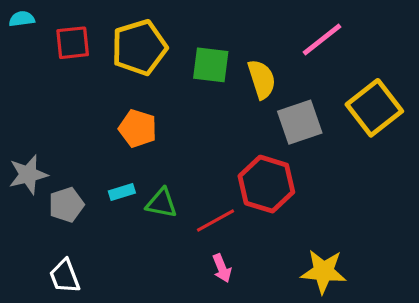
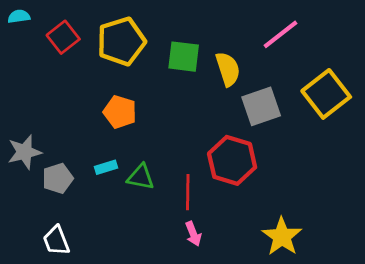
red square: (73, 43) -> (63, 37), turned -32
red line: (216, 221) -> (188, 192), turned -60
yellow star: (324, 271) -> (282, 236), turned 30

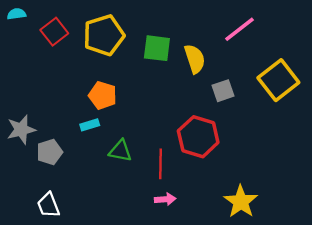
gray square: (261, 106) -> (223, 91), size x0.7
cyan rectangle: (106, 167) -> (90, 125), moved
pink arrow: (193, 234) -> (165, 199), turned -72

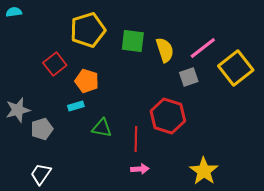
pink line: (240, 29) -> (203, 48), moved
red square: (54, 32) -> (55, 64), moved
white trapezoid: (48, 205) -> (41, 174), turned 55

